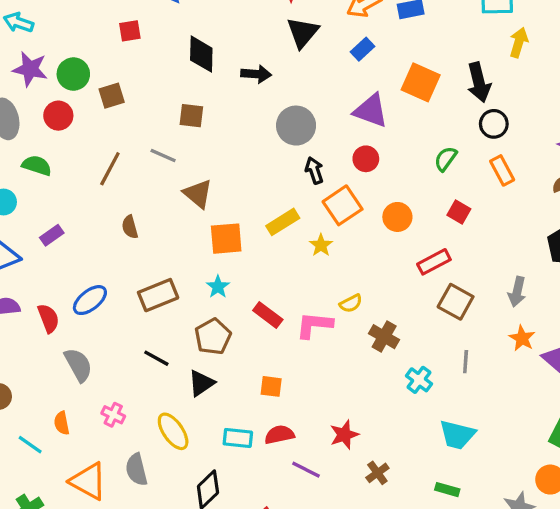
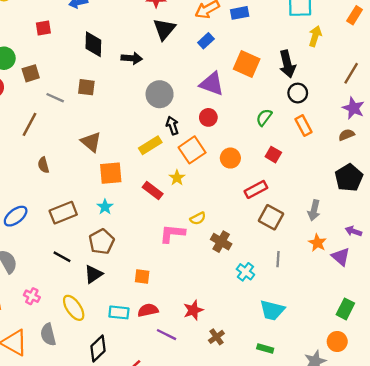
gray line: (163, 155) -> (55, 98), moved
yellow rectangle: (283, 222) -> (150, 145), moved
red rectangle: (268, 315) -> (153, 191), moved

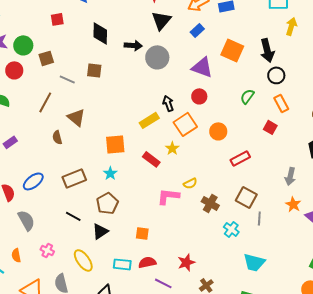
gray circle: (160, 94) -> (157, 57), moved
brown triangle: (91, 142) -> (76, 117), moved
red square: (273, 155) -> (270, 127), moved
brown square: (271, 217) -> (246, 197), moved

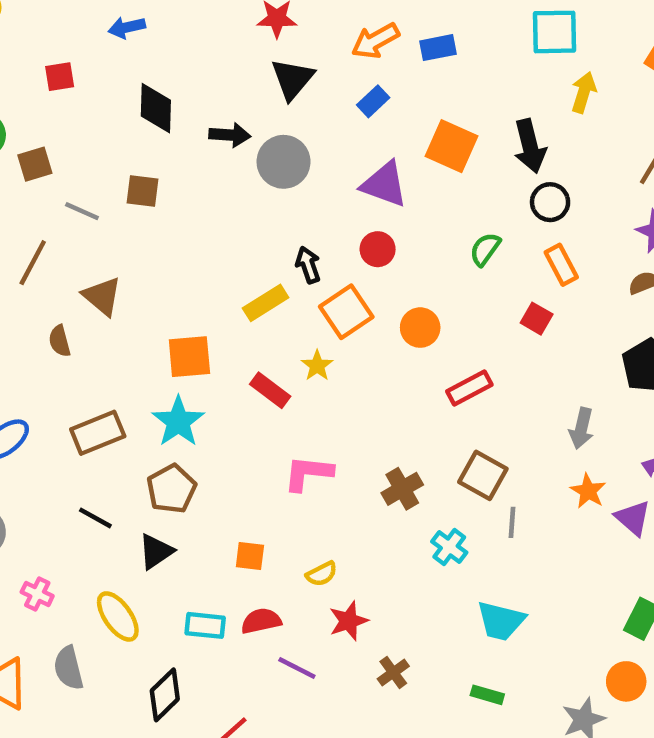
cyan star: (110, 173) -> (178, 422), size x1.6
yellow semicircle: (190, 183) -> (322, 574), moved
brown cross: (210, 203) -> (402, 489), turned 30

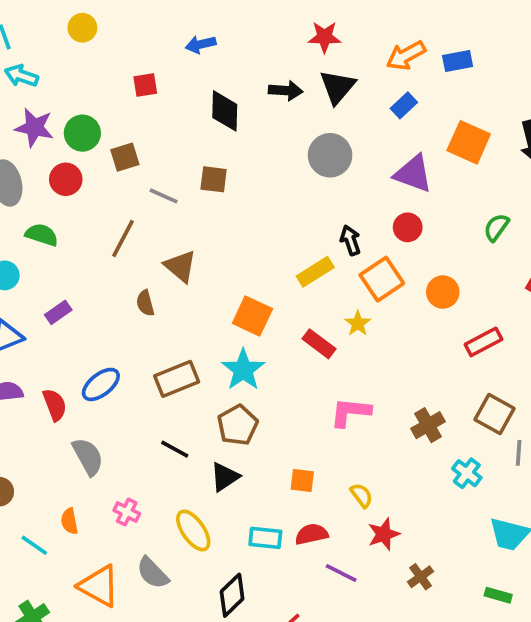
black arrow: (230, 135) -> (286, 91), moved
orange square: (189, 357) -> (252, 316), turned 30
yellow semicircle: (322, 574) -> (361, 495), turned -100
gray semicircle: (69, 668) -> (153, 573), turned -30

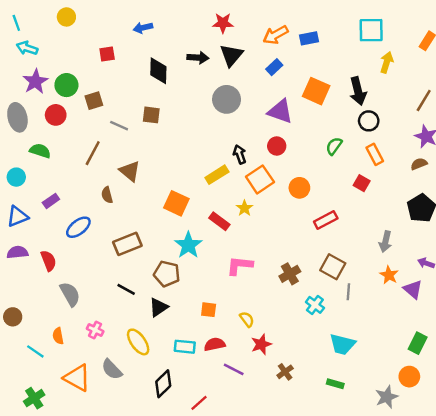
purple star: (34, 128) -> (35, 81), turned 30
cyan star: (243, 370) -> (188, 245), moved
blue ellipse: (101, 384) -> (78, 227), moved
brown pentagon: (238, 425) -> (167, 274), turned -30

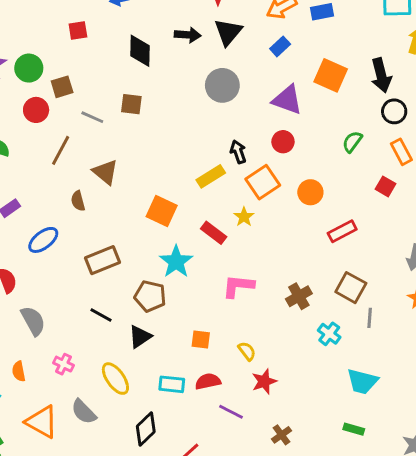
red circle: (56, 115) -> (36, 110), moved
brown cross: (285, 372) -> (282, 435), moved

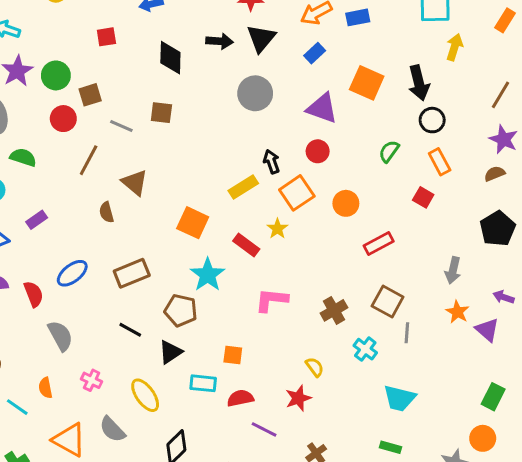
blue ellipse: (43, 240) -> (72, 273), moved
yellow semicircle: (247, 351) -> (315, 367), moved
cyan rectangle: (172, 384) -> (203, 383), moved

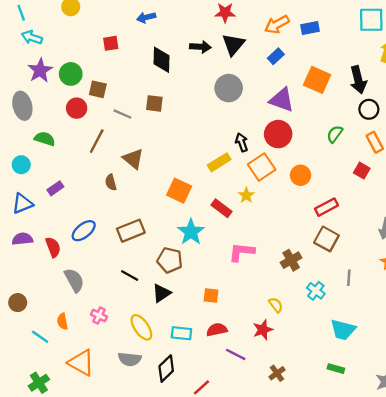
brown square: (90, 95) -> (98, 89), turned 30
red circle: (318, 151) -> (278, 134), size x1.5
brown square: (388, 302) -> (326, 239), moved
cyan rectangle: (203, 383) -> (181, 333), moved
gray semicircle: (112, 429) -> (130, 359), moved, turned -40

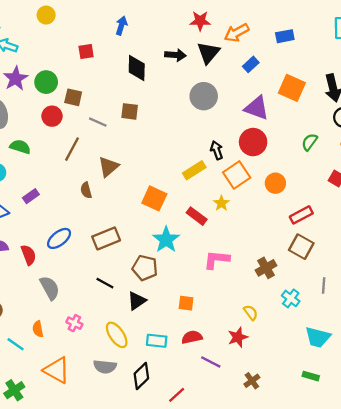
blue arrow: (146, 17) -> (121, 26), turned 120
orange arrow: (277, 24) -> (237, 33), moved
brown triangle: (133, 159) -> (108, 167), turned 40

